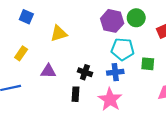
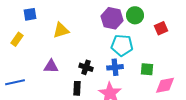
blue square: (26, 17) -> (30, 14), turned -32
yellow rectangle: (21, 53) -> (17, 39), moved
green square: (148, 64) -> (147, 69), moved

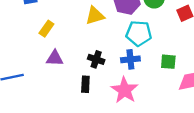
yellow triangle: (61, 30) -> (95, 16), moved
yellow rectangle: (17, 39) -> (46, 29), moved

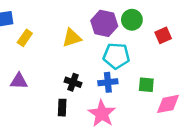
yellow rectangle: (46, 29) -> (25, 38), moved
purple triangle: (55, 58) -> (19, 81), moved

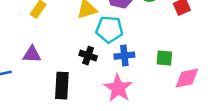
cyan pentagon: (116, 56) -> (109, 29), moved
black rectangle: (62, 108) -> (62, 86), moved, size x1.5

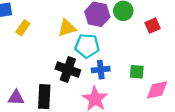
purple triangle: (32, 54) -> (16, 98), moved
black cross: (88, 56) -> (68, 70), size x1.5

